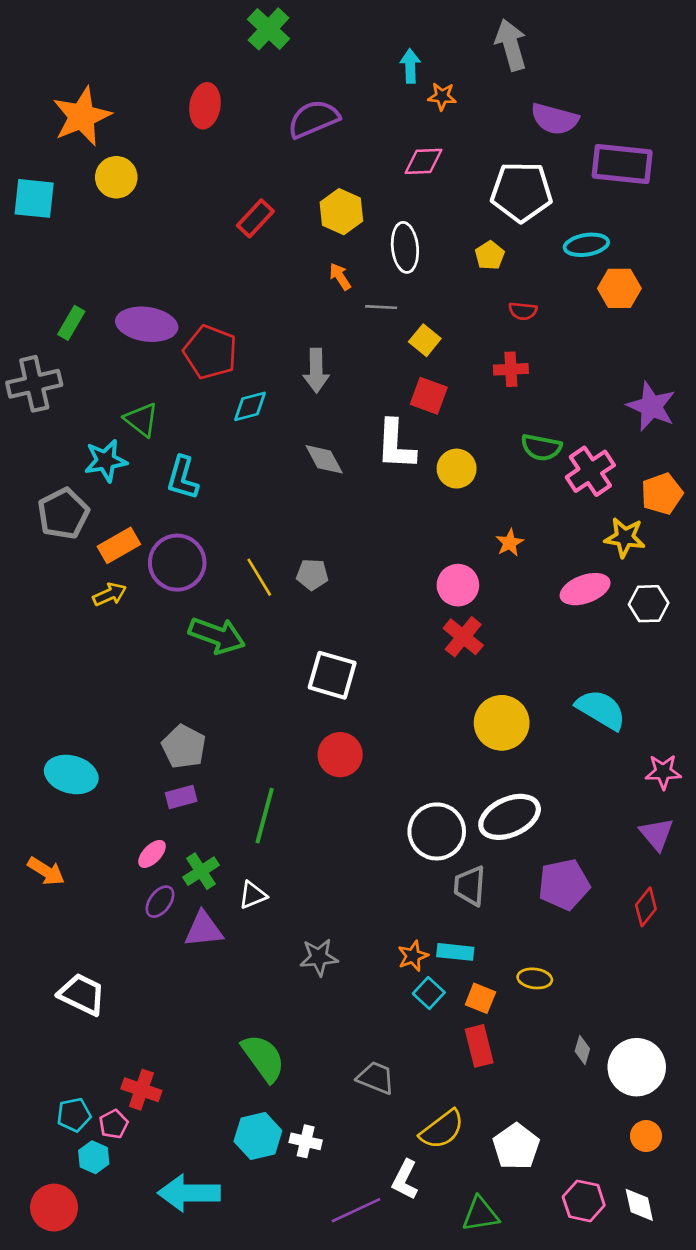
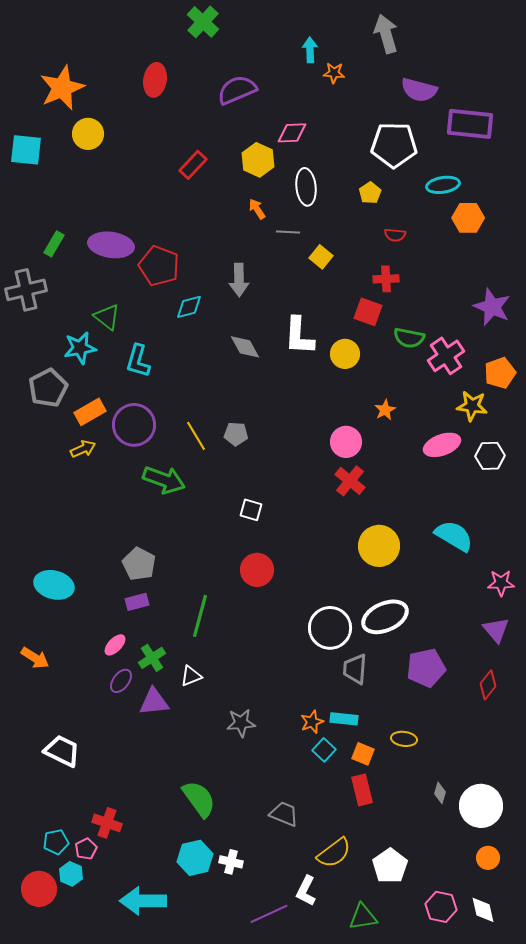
pink diamond: (423, 161) -> (292, 133), moved
red square: (429, 396) -> (368, 312), moved
white square: (332, 675) -> (251, 510), size x0.6
red circle: (54, 1208) -> (39, 889), moved

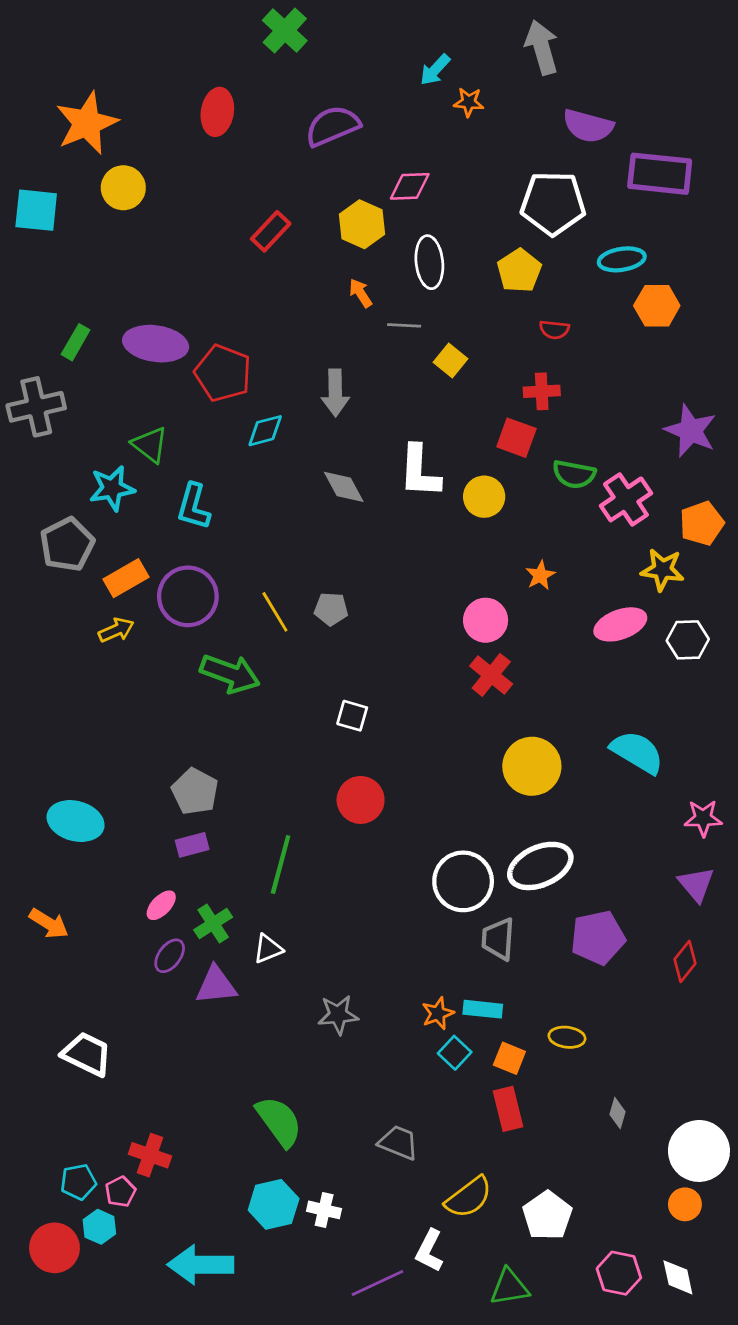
cyan arrow: (310, 50) -> (435, 70), turned -135
yellow pentagon: (370, 193) -> (519, 271), size x1.4
white circle: (481, 806) -> (699, 1151), moved

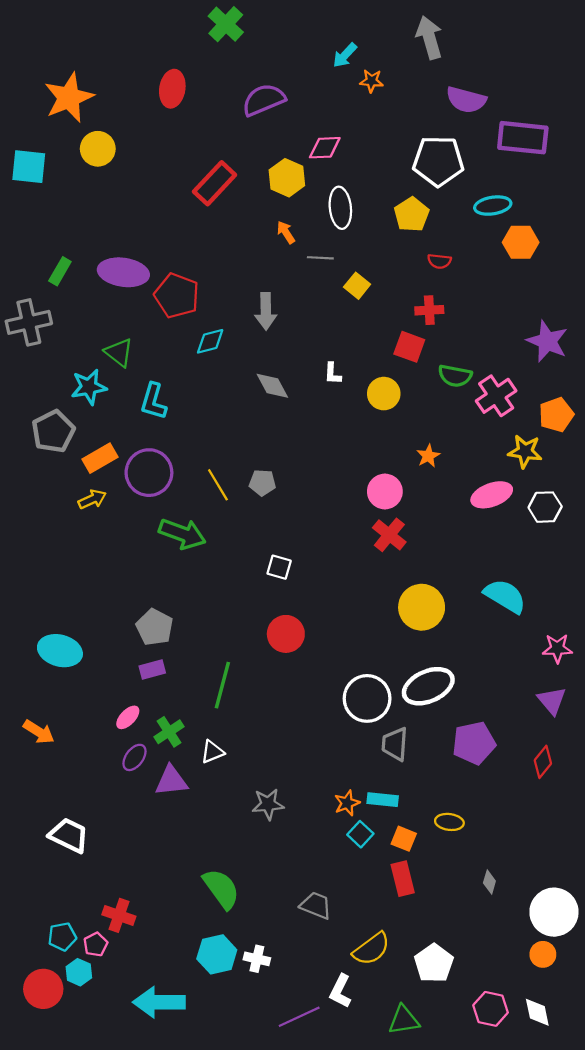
red rectangle: (271, 231) -> (215, 183), size x1.4
white L-shape: (420, 471) -> (333, 374), size x0.5

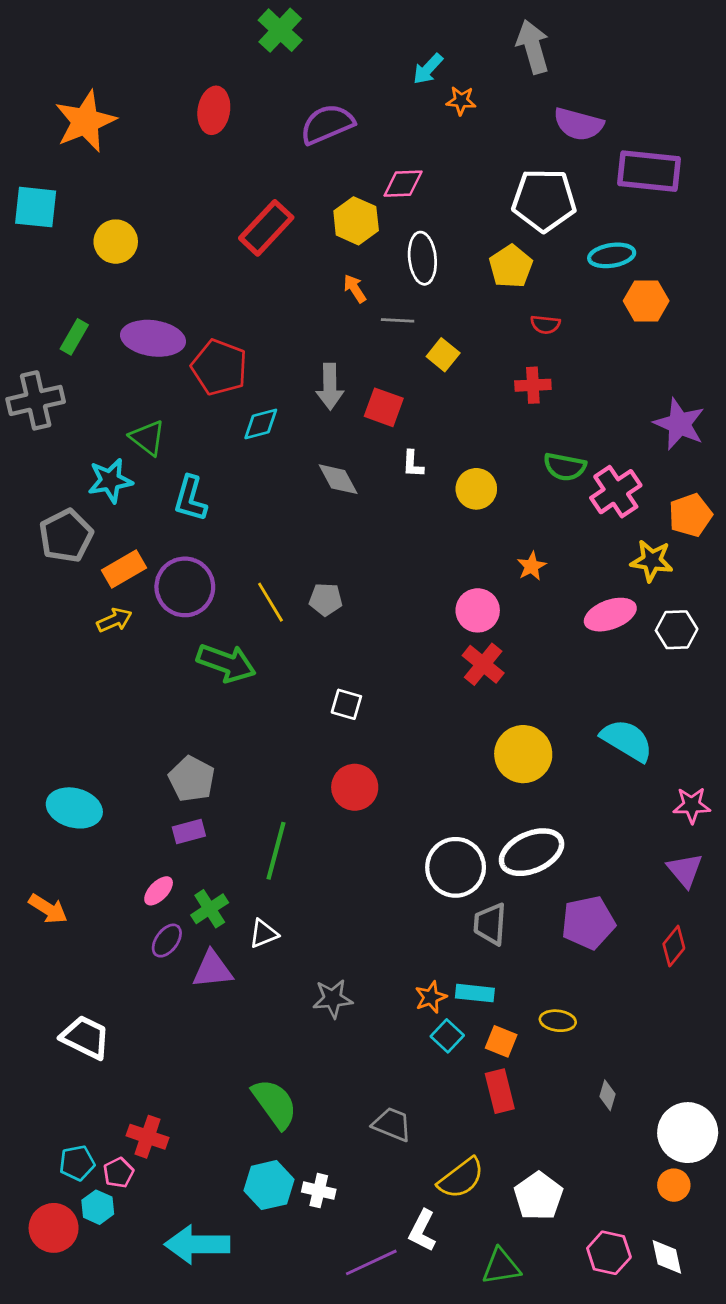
yellow circle: (98, 149) -> (116, 242), moved
red square: (409, 347) -> (384, 407), moved

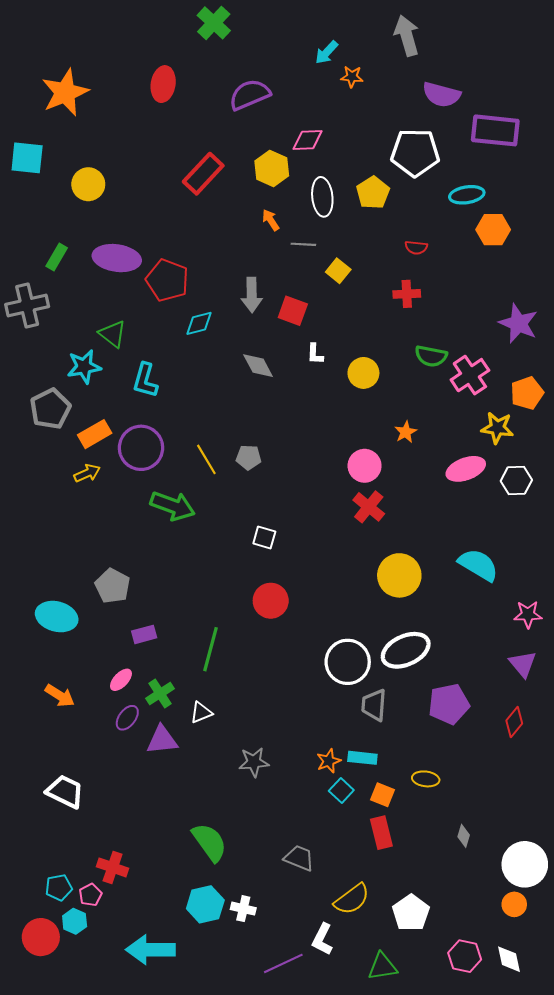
yellow pentagon: (511, 266) -> (373, 193), moved
gray pentagon: (192, 779) -> (113, 586), moved
orange arrow: (48, 909) -> (60, 696), moved

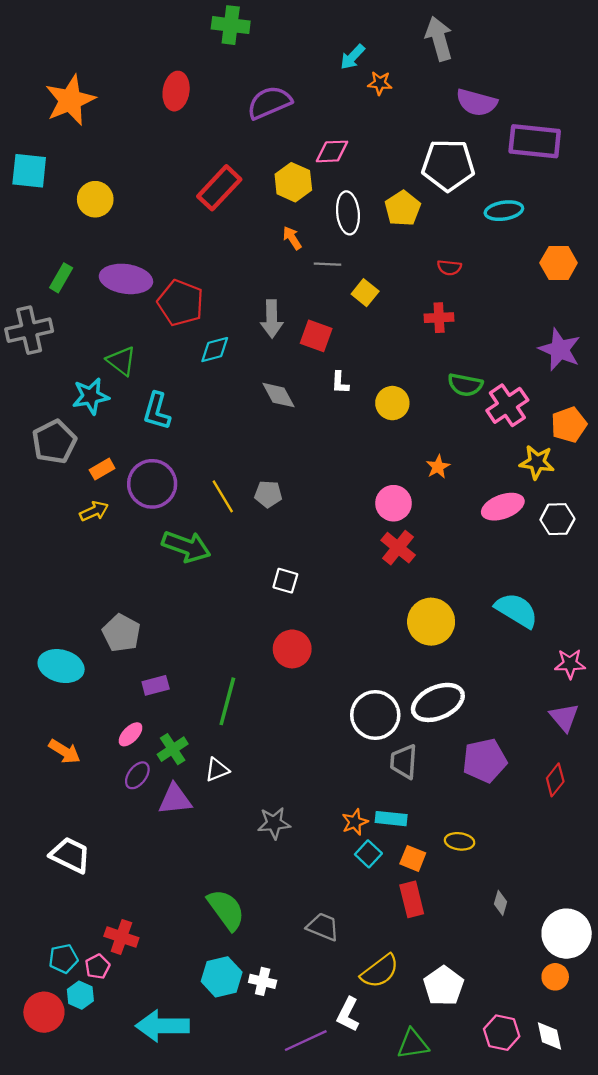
green cross: (214, 23) -> (231, 25), turned -36
orange hexagon: (493, 230) -> (559, 263), moved
orange rectangle: (95, 434) -> (102, 469), size x0.7

